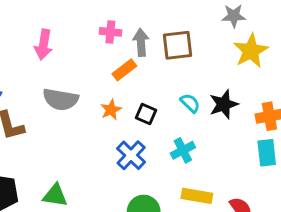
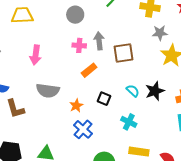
gray arrow: (141, 42) -> (99, 41), moved
orange star: (111, 110) -> (76, 106), moved
cyan cross: (183, 150) -> (129, 122), turned -35
blue cross: (131, 155) -> (83, 129), moved

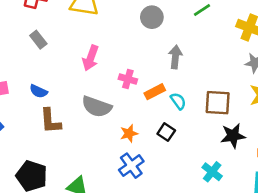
pink cross: (79, 45) -> (128, 79), moved
brown square: (124, 53) -> (218, 103), moved
cyan semicircle: (133, 91) -> (178, 101), moved
cyan cross: (129, 122) -> (212, 172), moved

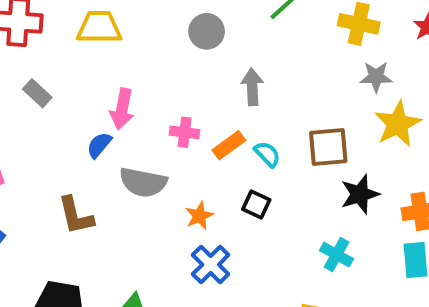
blue semicircle: (39, 91) -> (99, 145), moved, turned 114

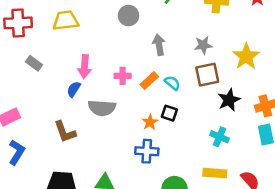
gray star: (376, 77) -> (203, 45), moved
orange star: (199, 216) -> (150, 122), moved
blue cross: (211, 265) -> (147, 151), turned -35

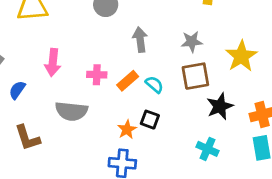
blue semicircle: (74, 89) -> (17, 90), moved

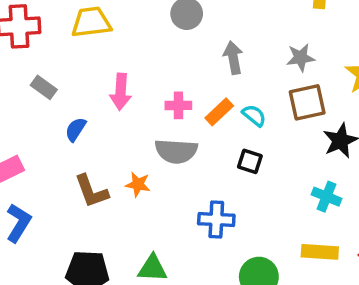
gray semicircle: (71, 111) -> (176, 151), moved
orange star: (127, 130) -> (138, 184), moved, turned -30

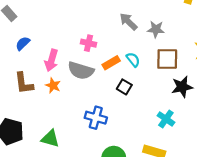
gray arrow: (233, 58) -> (128, 22), turned -48
gray star: (301, 58) -> (156, 29), moved
pink arrow: (121, 92) -> (51, 60), moved
orange rectangle: (219, 112) -> (111, 63), moved

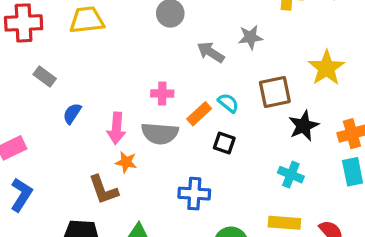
gray star: (156, 29) -> (250, 37), moved
brown L-shape: (24, 83) -> (103, 190), moved

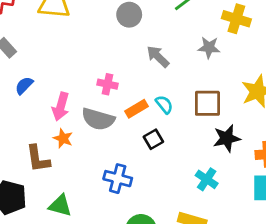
gray star: (250, 37) -> (209, 47), moved
black square: (224, 143) -> (153, 139), turned 30

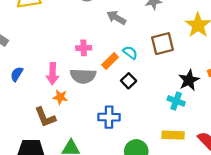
blue semicircle: (24, 85) -> (17, 74), moved
black star: (227, 138) -> (189, 80), moved

